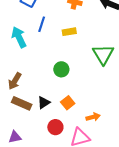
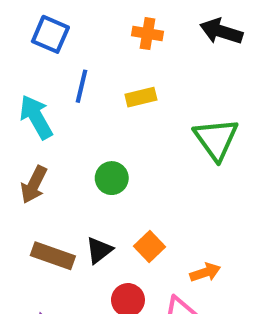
green circle: (61, 69) -> (112, 178), moved
brown arrow: (15, 81) -> (34, 185), moved

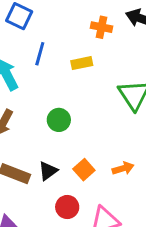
orange cross: (148, 34) -> (101, 27), moved
orange arrow: (205, 272) -> (123, 168), moved

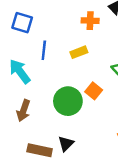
green circle: (59, 120) -> (68, 101), size x1.5
orange square: (84, 170) -> (94, 91), moved

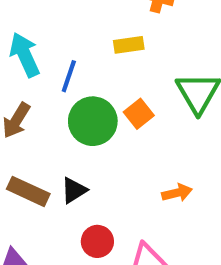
blue line: (44, 50) -> (69, 76), moved

